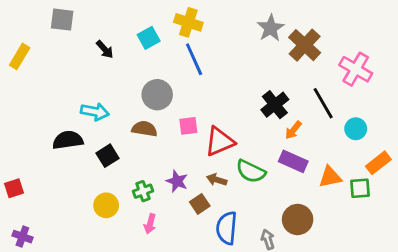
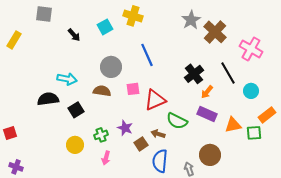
blue line: (194, 59) -> (147, 55), moved
brown arrow: (217, 180) -> (158, 134), moved

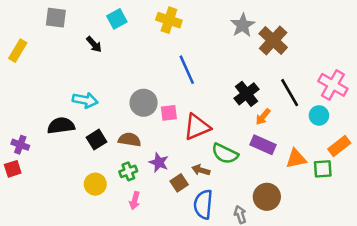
cyan square: (105, 27) -> (117, 19), moved
pink cross: (251, 49) -> (333, 85), moved
gray circle: (111, 67) -> (144, 103), moved
brown semicircle: (102, 91) -> (130, 140), moved
purple cross: (16, 167) -> (20, 145), moved

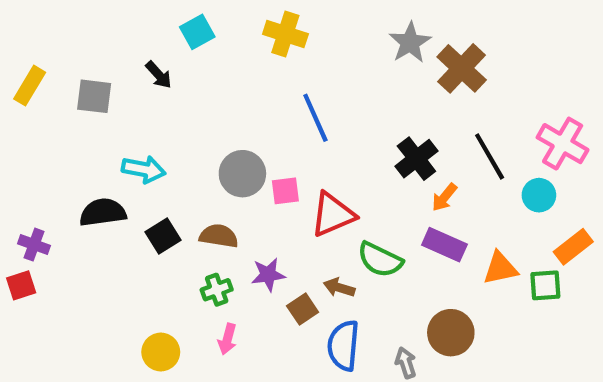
gray square: (56, 18) -> (94, 96), moved
purple star: (159, 162) -> (268, 275), turned -30
yellow circle: (95, 184) -> (161, 352), moved

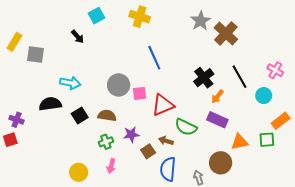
gray square: (94, 96) -> (36, 55), moved
pink cross: (563, 144) -> (275, 70), size x0.7
orange triangle: (500, 268) -> (240, 142), moved

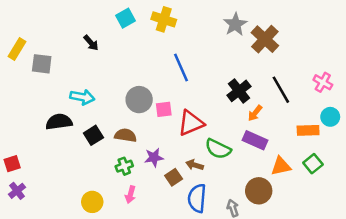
cyan square: (96, 16) -> (126, 18), moved
cyan circle: (264, 96) -> (330, 117), moved
purple cross: (17, 120) -> (17, 191), moved, turned 32
orange rectangle: (281, 121) -> (308, 130), moved, turned 36
green square: (267, 140) -> (313, 164), turned -35

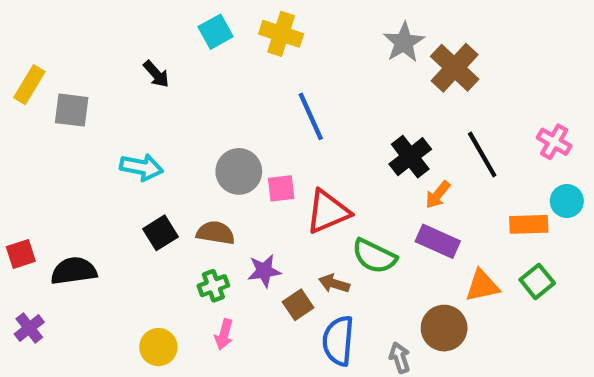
black semicircle: (59, 122) -> (74, 271), moved
red square: (12, 164) -> (21, 254), moved

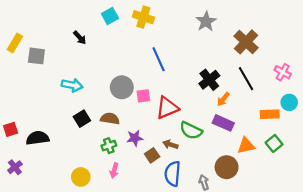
brown cross: (455, 68) -> (246, 42), moved

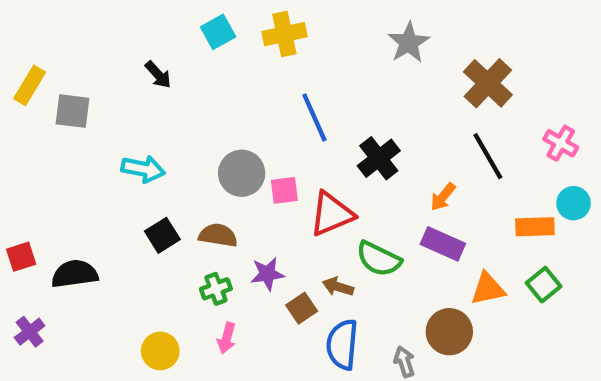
yellow cross: (143, 17) -> (284, 34), turned -30
black cross: (209, 80) -> (379, 158), moved

